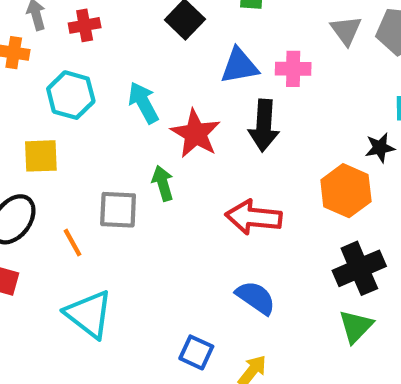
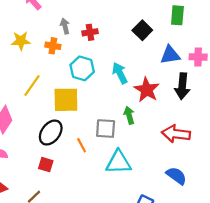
yellow square: (41, 156) -> (66, 100), size x1.4
cyan triangle: (89, 314) -> (118, 162), moved, turned -40

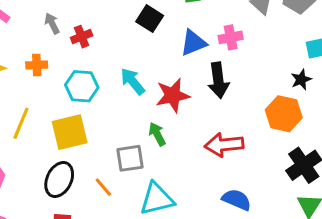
gray arrow: (65, 26) -> (52, 23), moved
red star: (147, 90) -> (173, 95), turned -30

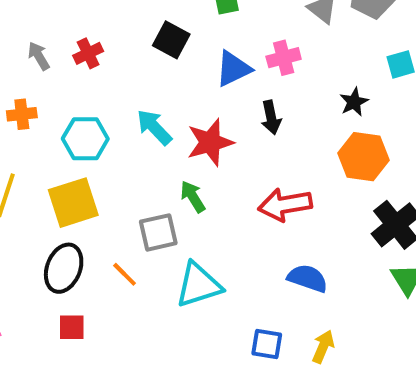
red cross: (82, 37) -> (88, 53), moved
black arrow: (218, 80) -> (271, 117), size x0.7
black star: (301, 80) -> (354, 102), moved

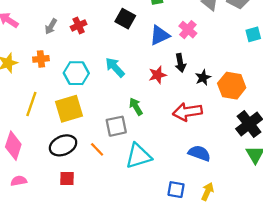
gray arrow: (39, 56) -> (51, 26), turned -119
pink cross: (284, 58) -> (188, 30), turned -36
black star: (354, 102) -> (203, 78), moved
red star: (210, 142) -> (157, 75), moved, size x0.7
black ellipse: (64, 268) -> (63, 145), turned 45

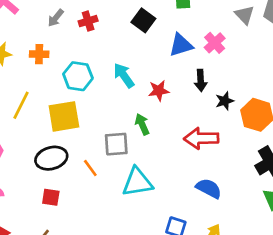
red star: (157, 75) -> (159, 91), moved

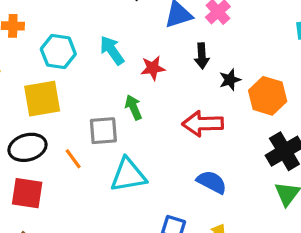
red square: (51, 197) -> (27, 193), size x1.5

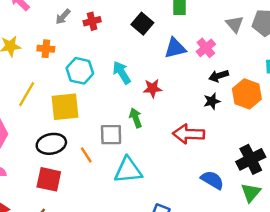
black arrow: (202, 56) -> (219, 76), moved, turned 72
orange hexagon: (268, 96) -> (247, 94), moved
blue semicircle: (212, 182) -> (212, 180), moved

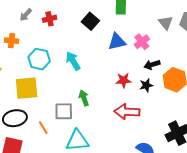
red star: (152, 88) -> (124, 80), moved

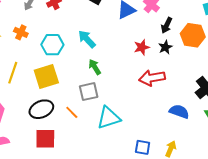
orange cross: (12, 41) -> (21, 32), turned 32
black arrow: (152, 65) -> (167, 25), turned -35
green arrow: (84, 98) -> (95, 67), moved

